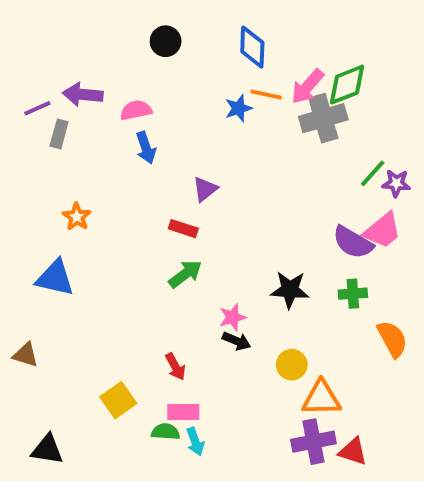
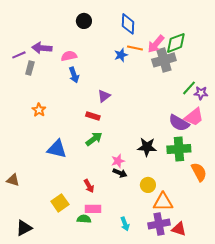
blue triangle: (55, 278) -> (57, 149), moved
green cross: (353, 294) -> (179, 149), size x1.6
cyan arrow: (195, 442) -> (125, 224), moved
black triangle: (47, 449) -> (24, 228), turned -36

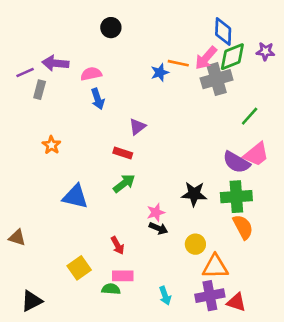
blue diamond: (128, 24) -> (223, 32), moved
purple star: (201, 93) -> (265, 51), moved
orange semicircle: (199, 172) -> (243, 227), moved

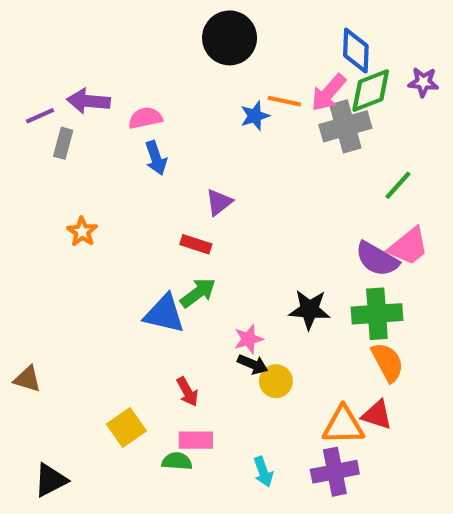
black circle: (111, 28) -> (230, 38), moved, size x1.6
blue triangle: (75, 197) -> (164, 314), moved
yellow circle: (195, 244) -> (276, 381), moved
red triangle: (236, 302) -> (377, 415), moved

